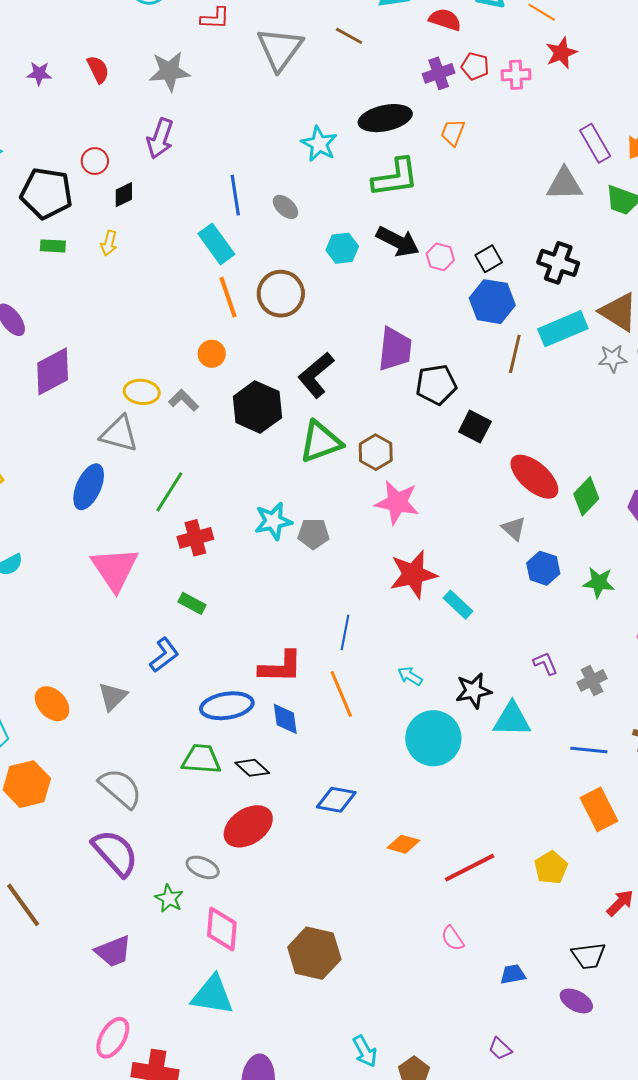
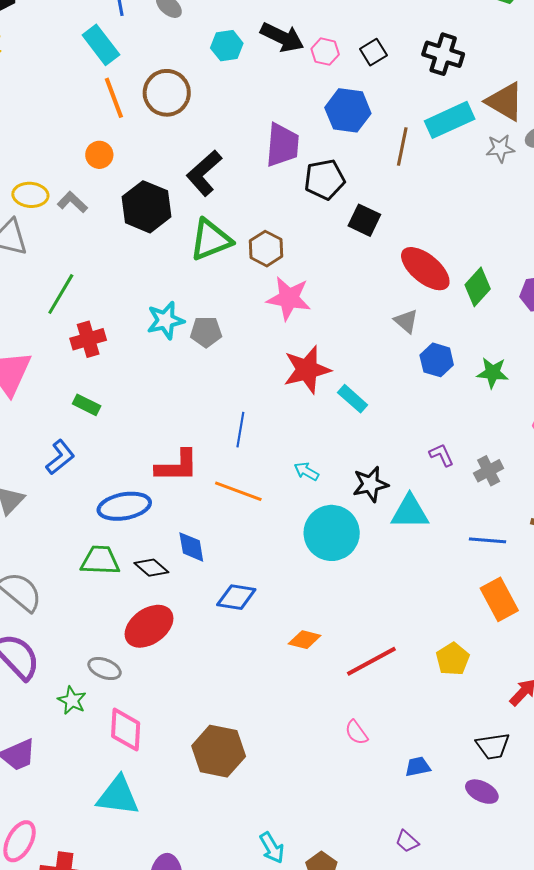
blue hexagon: (492, 302) -> (348, 110), moved
orange line: (341, 694) -> (238, 491), turned -45
blue diamond: (285, 719) -> (191, 547), moved

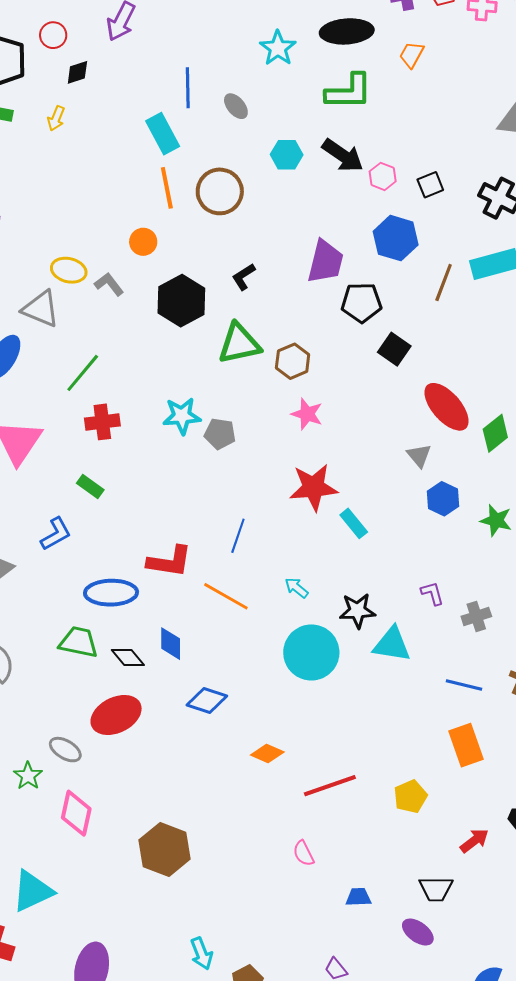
black L-shape: (204, 173) -> (244, 277), size x0.6
pink star: (289, 298) -> (307, 414), size x0.7
cyan triangle: (118, 796) -> (32, 891), moved, turned -42

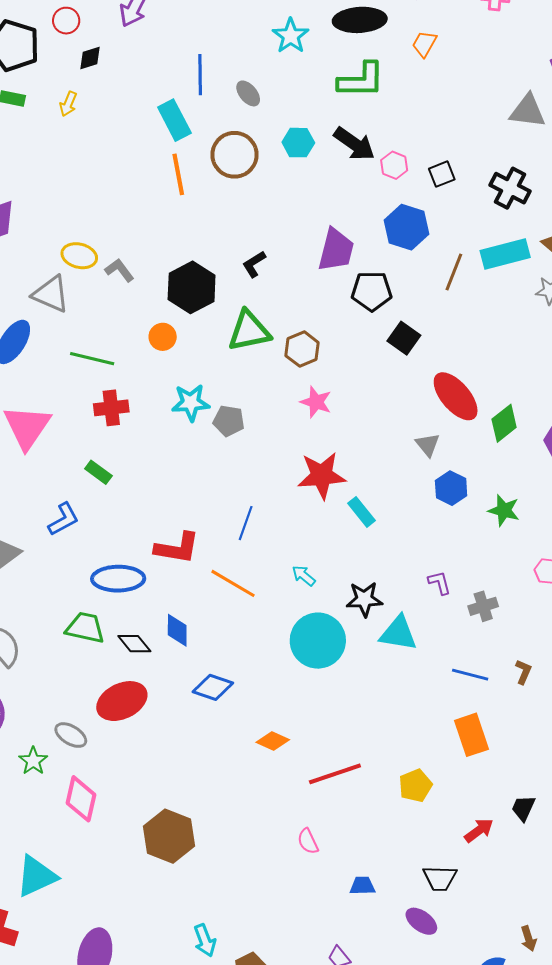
brown circle: (220, 191) -> (234, 155), moved
orange circle: (143, 242) -> (163, 337), moved
green line: (83, 373) -> (92, 359), turned 63

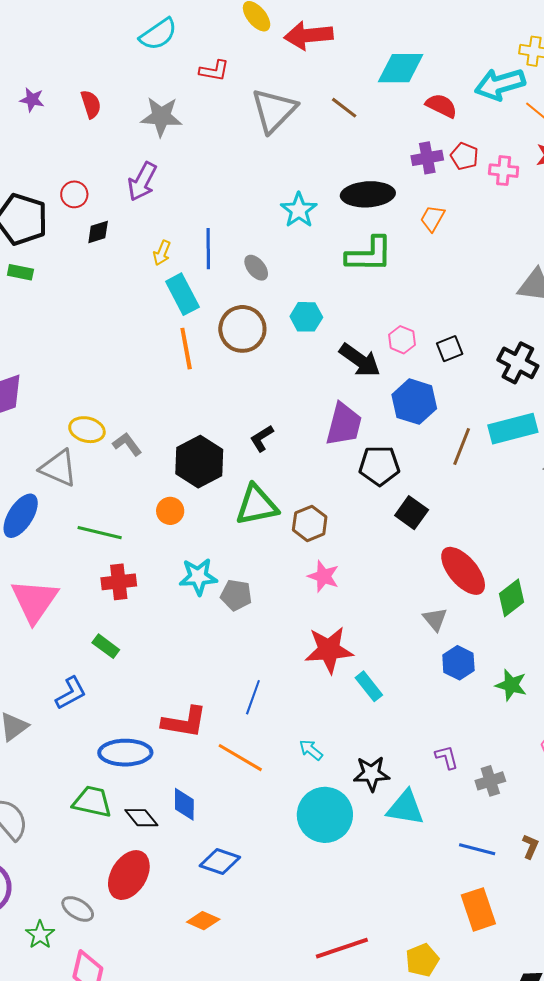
yellow arrow: (68, 104) -> (162, 253), moved
black arrow: (354, 144) -> (360, 360), moved
red ellipse: (122, 701) -> (129, 875), turned -33
orange diamond: (273, 741) -> (203, 921), moved

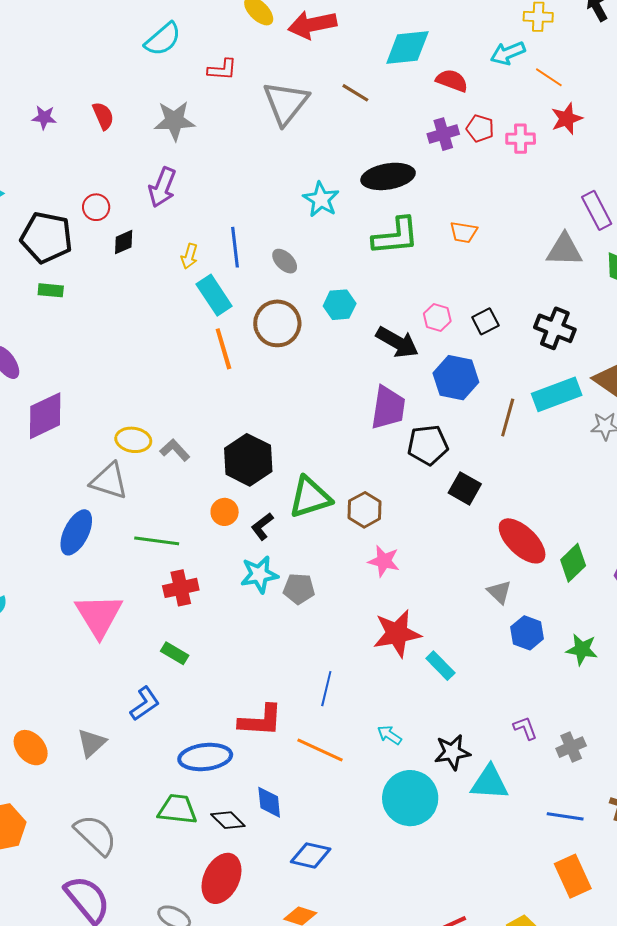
cyan arrow: (500, 84) -> (508, 53), size x0.7
orange trapezoid: (433, 218) -> (464, 232), moved, turned -104
black L-shape: (262, 438) -> (262, 526), moved

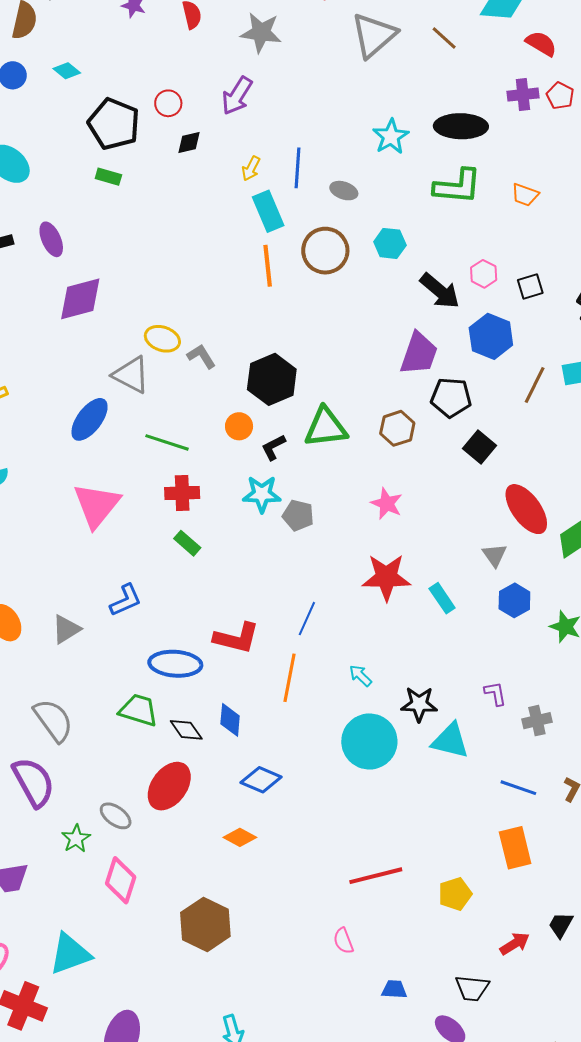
gray ellipse: (285, 261) -> (344, 191), turned -36
brown hexagon: (365, 510) -> (397, 428), moved
green rectangle: (175, 653) -> (187, 543), moved
cyan rectangle: (440, 666) -> (442, 598), moved
orange line: (320, 750) -> (289, 678), turned 66

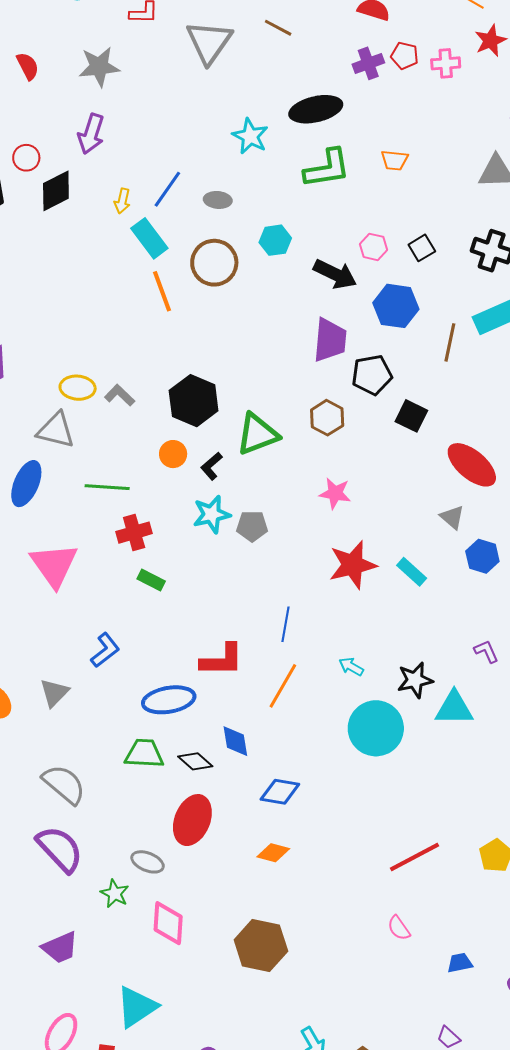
black diamond: (189, 143) -> (56, 191), size x1.6
blue line: (298, 168) -> (167, 189), turned 45
orange line: (289, 678) -> (283, 686), turned 33

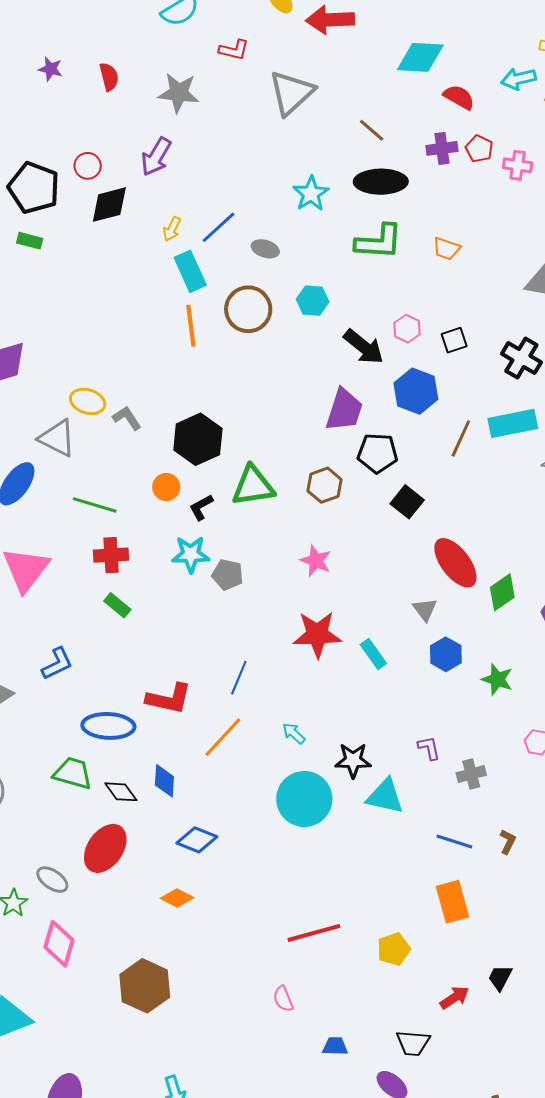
brown line: (278, 28) -> (372, 130), moved

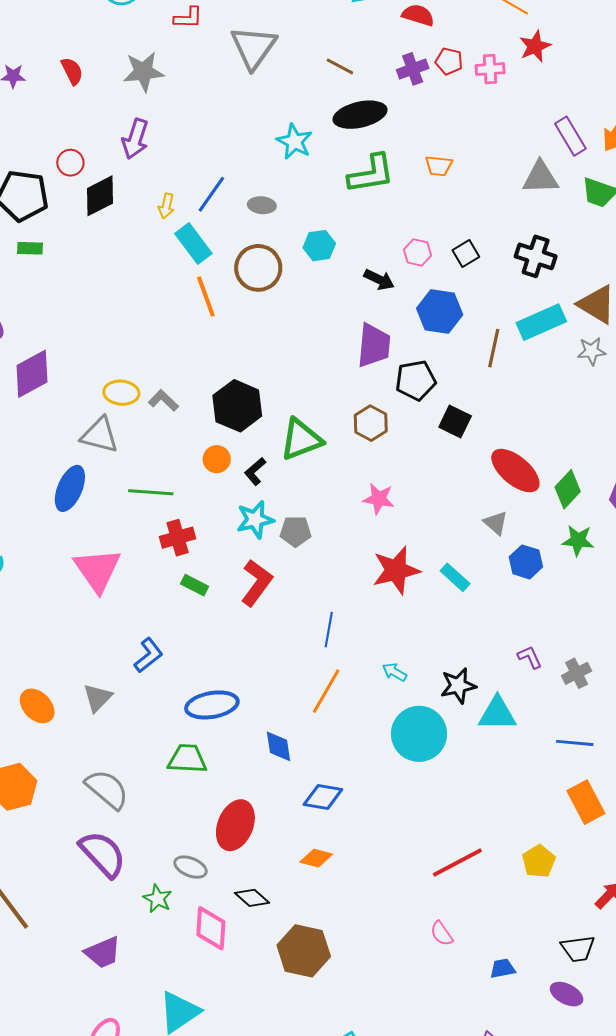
black arrow: (364, 347) -> (379, 280), size x0.7
green star: (497, 679) -> (578, 540), moved
red L-shape: (169, 699) -> (257, 583), moved, turned -54
black diamond: (121, 792) -> (252, 898), moved

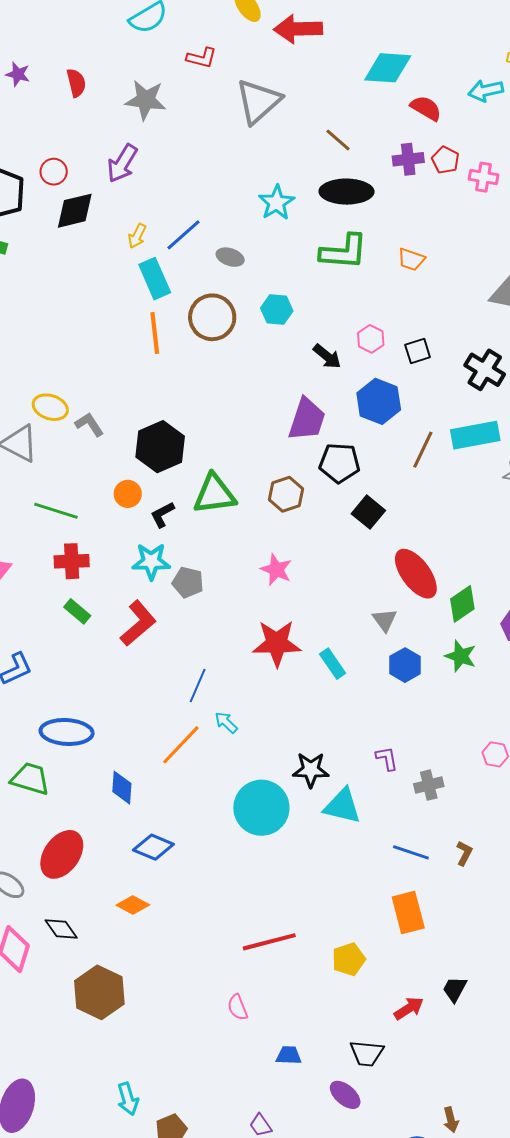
cyan arrow: (395, 672) -> (226, 722), moved

